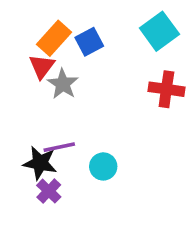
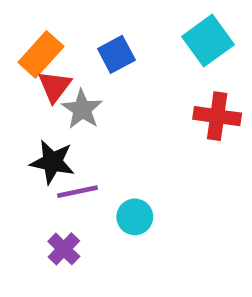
orange rectangle: (54, 38) -> (41, 54), moved
black star: (40, 163) -> (52, 162), moved

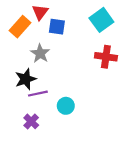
blue square: (116, 54) -> (57, 27), turned 36
red triangle: (55, 86) -> (40, 12), moved
black star: (52, 162) -> (26, 79), turned -30

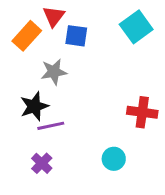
gray star: (40, 53) -> (54, 72), turned 30
red cross: (106, 57) -> (142, 112), moved
cyan circle: (66, 106) -> (114, 159), moved

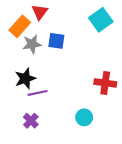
blue square: (76, 36) -> (56, 41), moved
gray star: (54, 72) -> (32, 44), moved

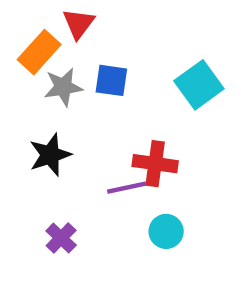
cyan square: (101, 20) -> (199, 85), moved
red cross: (105, 83) -> (155, 164), moved
purple line: (38, 93) -> (127, 188), moved

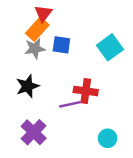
orange rectangle: (39, 52) -> (37, 29), moved
cyan circle: (166, 231) -> (108, 138), moved
purple cross: (61, 238) -> (34, 132), size x1.5

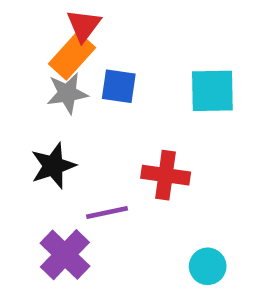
cyan square: (110, 47) -> (212, 91), turned 35
purple line: (70, 104) -> (107, 213), moved

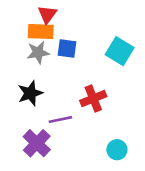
orange rectangle: (72, 56) -> (41, 31), turned 50
cyan square: (212, 91) -> (120, 51), turned 32
red cross: (166, 175) -> (93, 98), turned -30

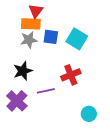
cyan square: (120, 51) -> (77, 39), moved
purple cross: (37, 143) -> (17, 101), moved

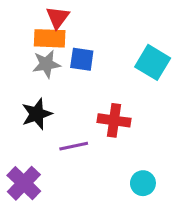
cyan square: (77, 39) -> (153, 62), moved
red cross: (71, 75) -> (114, 120), turned 30
purple cross: (17, 101) -> (24, 183), moved

